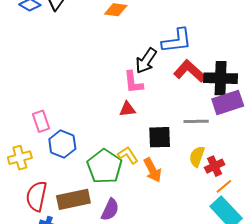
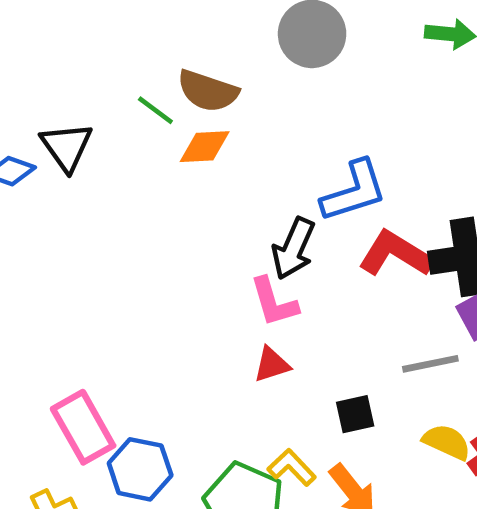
pink rectangle: (41, 121) -> (83, 427), size x1.4
black square: (160, 137) -> (355, 414), size x0.7
yellow semicircle: (197, 156) -> (447, 442), turned 105

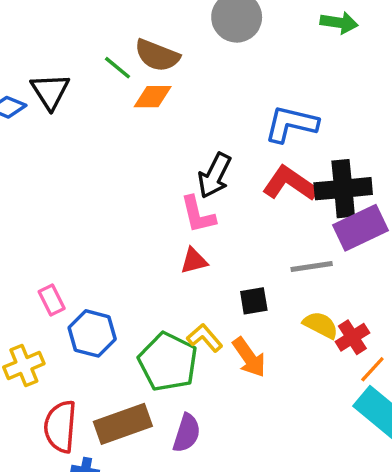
blue L-shape: (354, 191) -> (291, 124), moved, turned -152
pink rectangle: (83, 427) -> (52, 300), size x0.6

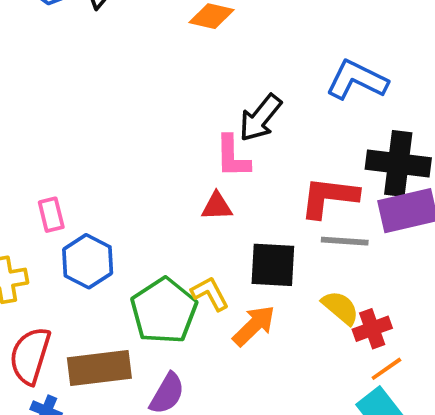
red L-shape: (290, 184) -> (329, 197), moved, turned -40
black square: (254, 301) -> (273, 265), size x1.5
orange arrow: (249, 357) -> (254, 326), turned -111

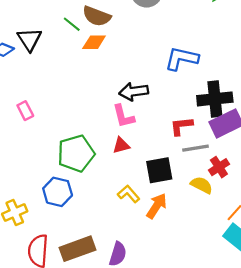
black arrow: (260, 118) -> (134, 92), turned 56
red L-shape: (329, 197) -> (181, 126), size x0.7
pink rectangle: (51, 215) -> (25, 111), moved
green pentagon: (164, 311) -> (76, 153), moved, turned 30
red cross: (372, 329) -> (219, 167), moved

